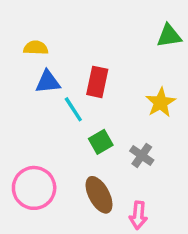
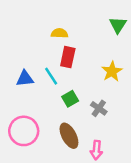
green triangle: (169, 36) -> (118, 25), turned -48
yellow semicircle: (36, 48) -> (59, 33), moved
blue triangle: (48, 82) -> (25, 79), moved

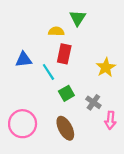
green triangle: (118, 25) -> (78, 18), moved
blue triangle: (25, 79) -> (24, 60), moved
pink arrow: (96, 150) -> (110, 120), moved

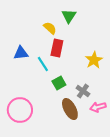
yellow semicircle: (56, 31) -> (50, 28), turned 40
pink arrow: (110, 120) -> (98, 107), turned 70
brown ellipse: (65, 128) -> (70, 109), moved

